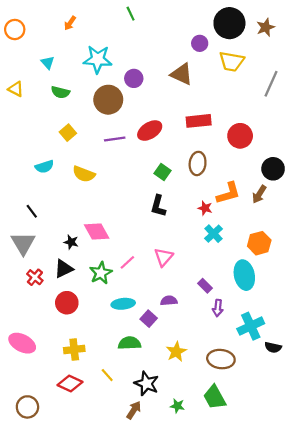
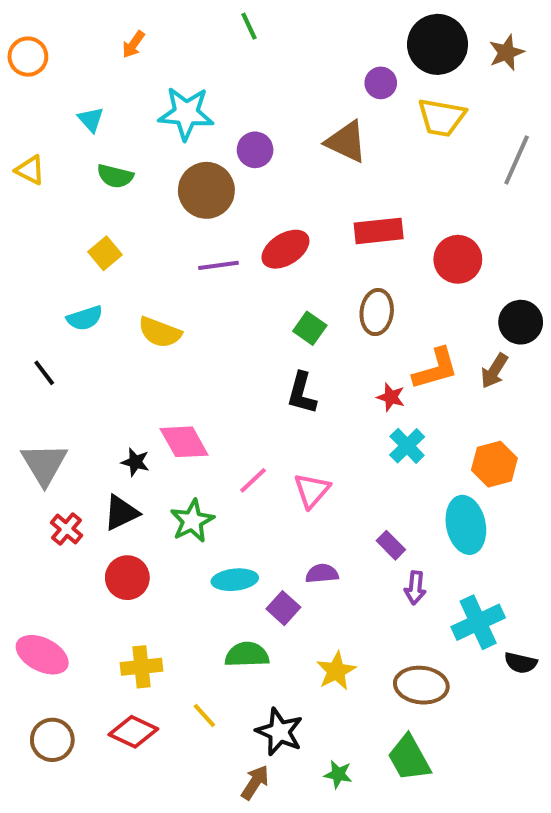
yellow square: (68, 133) -> (105, 253), moved
black line: (32, 211) -> (44, 373), moved
pink line: (127, 262) -> (253, 480), moved
brown circle: (27, 407) -> (52, 740), moved

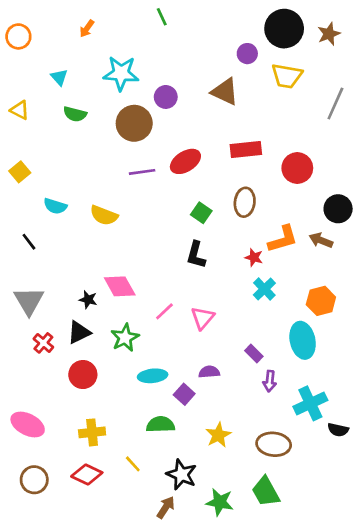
yellow square: (105, 253) -> (20, 172), moved
cyan semicircle: (85, 318) -> (55, 206), turned 35
brown arrow: (494, 371) -> (321, 240), turned 80
green star: (338, 774) -> (220, 502), size x1.5

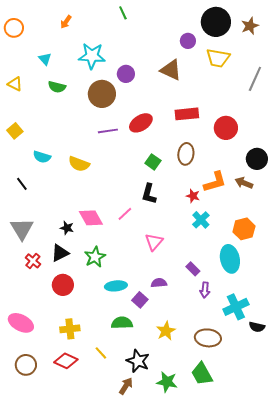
pink line: (164, 311) -> (125, 214), moved

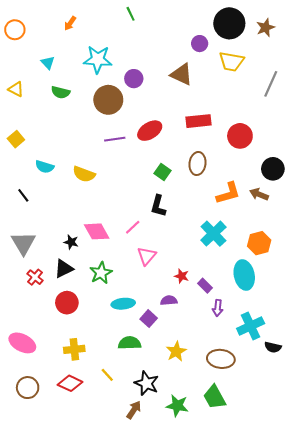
red star: (193, 196) -> (182, 276), moved
cyan cross: (201, 220) -> (213, 234), size x1.4
pink triangle: (154, 242) -> (147, 256), moved

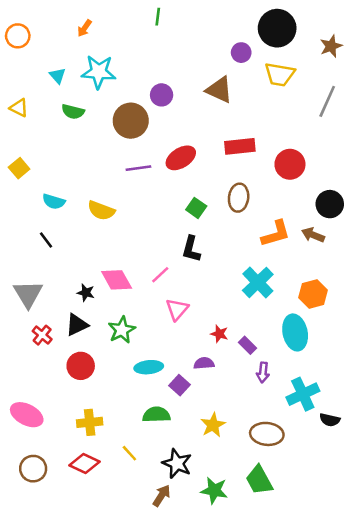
green line: (131, 14) -> (158, 17), turned 32
brown star: (265, 28) -> (331, 46), moved
cyan star: (98, 59) -> (99, 72), moved
black line: (23, 195) -> (46, 240), moved

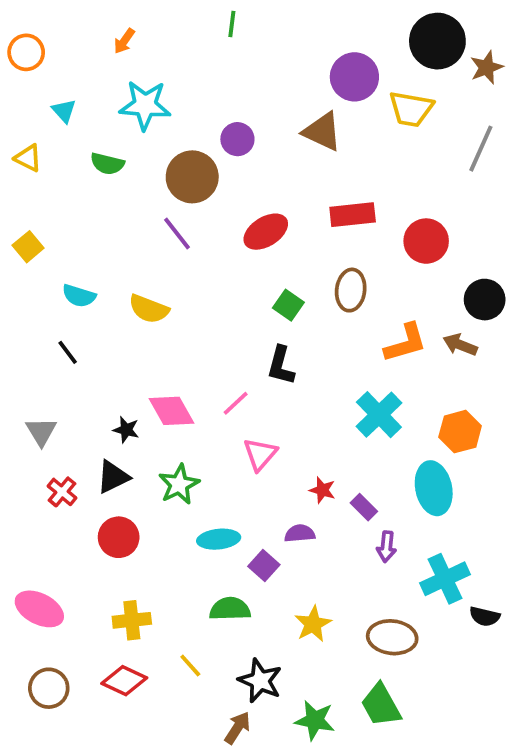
black circle: (277, 28) -> (437, 41), moved
purple circle: (241, 53) -> (354, 77), size x1.6
cyan triangle: (58, 76) -> (64, 111), moved
purple line: (138, 168) -> (177, 233), moved, turned 60
gray triangle: (28, 294) -> (41, 432), size x0.7

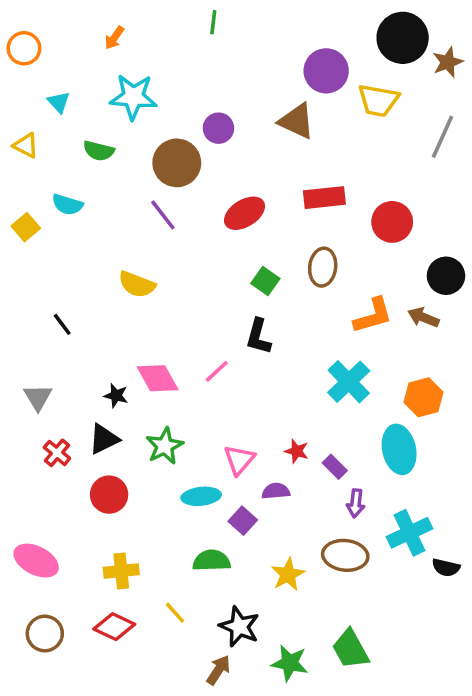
cyan semicircle: (79, 296) -> (67, 205), moved
pink triangle: (260, 454) -> (239, 460), moved
brown ellipse: (392, 637) -> (345, 555), moved

